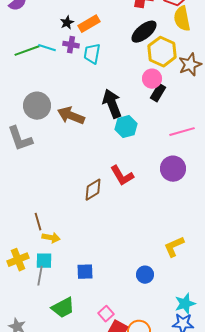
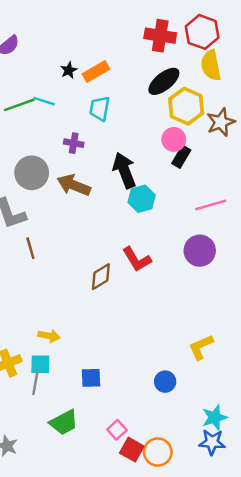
purple cross: (71, 45) -> (74, 143), moved
brown line: (38, 222) -> (30, 248), moved

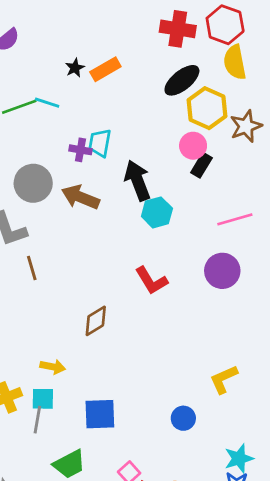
cyan trapezoid: (100, 109) -> (100, 143), moved
brown diamond: (101, 277) -> (96, 321), moved
blue square: (91, 378) -> (100, 414), size x1.4

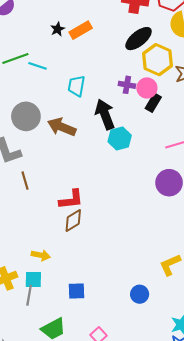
cyan line: (47, 103) -> (38, 66), moved
purple cross: (80, 150) -> (127, 85), moved
red L-shape: (151, 281) -> (71, 200), moved, turned -65
blue square: (100, 414) -> (76, 291), size x0.7

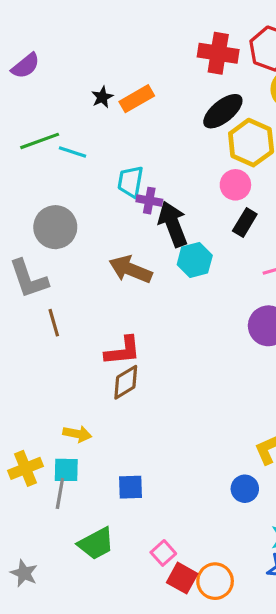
purple cross: (127, 85) -> (149, 201), moved
black rectangle: (153, 103) -> (245, 222), moved
brown arrow: (62, 127) -> (130, 269), moved
blue circle: (140, 294) -> (245, 489), moved

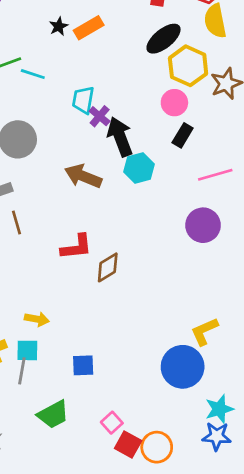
purple cross: (149, 201) -> (100, 116), turned 30
brown diamond: (126, 382) -> (108, 267), moved
blue circle: (245, 489) -> (183, 367), size x1.8

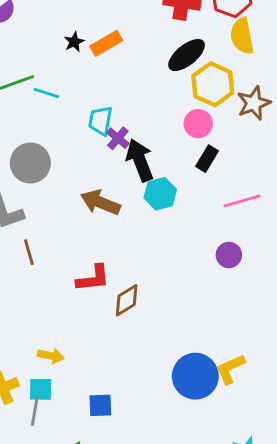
purple circle: (203, 225) -> (229, 255), size x0.7
blue circle: (183, 367) -> (195, 376), moved

